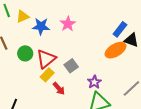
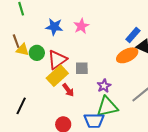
yellow triangle: (23, 16) -> (23, 50), moved, turned 32
gray square: (71, 66) -> (82, 68), turned 32
yellow rectangle: (47, 75) -> (57, 76), size x1.5

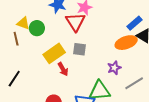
brown line: (16, 41) -> (16, 39), moved
red triangle: (57, 60) -> (75, 22), moved, turned -35
purple star: (104, 86) -> (114, 68), moved

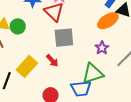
gray square: (79, 49) -> (64, 38), size x1.5
yellow rectangle: (54, 53) -> (27, 66), moved

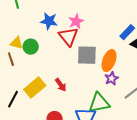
orange ellipse: (108, 21) -> (109, 61), moved, turned -45
gray square: (64, 38) -> (87, 55), moved

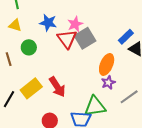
yellow triangle: (17, 43) -> (15, 25), moved
gray square: (87, 55) -> (85, 38), moved, turned -35
red arrow: (61, 85) -> (57, 87), size x1.5

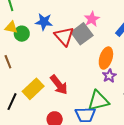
pink star: (75, 24) -> (92, 19), moved
green circle: (29, 47) -> (22, 34), moved

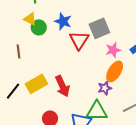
pink star: (92, 19) -> (113, 50), moved
gray square: (82, 34) -> (99, 28), moved
purple star: (109, 76) -> (105, 88), moved

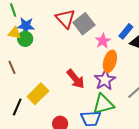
blue star: (63, 21) -> (26, 26), moved
red triangle: (79, 40) -> (65, 19), moved
red arrow: (62, 86) -> (76, 79), moved
purple star: (105, 88) -> (105, 80), size x1.5

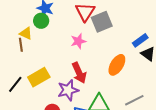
yellow triangle: (15, 33) -> (26, 33), moved
pink star: (103, 41) -> (78, 41), moved
purple star: (105, 80) -> (68, 90), moved

